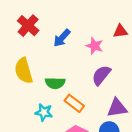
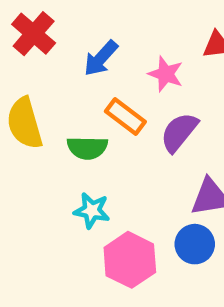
orange rectangle: (74, 103) -> (125, 116), moved
cyan star: (44, 112) -> (92, 211), moved

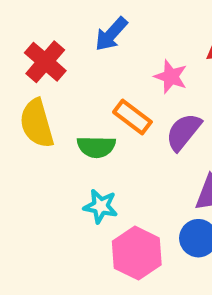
red cross: (34, 34) -> (45, 62), moved
blue arrow: (101, 58) -> (111, 34), moved

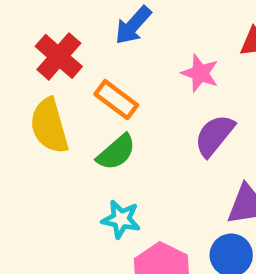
orange rectangle: (132, 117) -> (116, 100), moved
green semicircle: (96, 147) -> (116, 152), turned -42

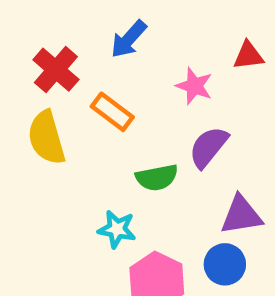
green semicircle: (116, 152) -> (157, 178), moved, turned 30

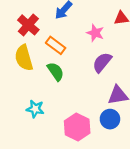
green semicircle: (157, 178) -> (56, 71), moved, turned -114
cyan star: (117, 229) -> (35, 109), moved

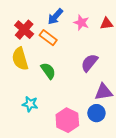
pink star: (95, 33) -> (81, 23), moved
orange rectangle: (56, 45) -> (48, 38), moved

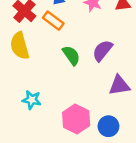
green semicircle: (48, 71) -> (71, 55), moved
blue circle: (96, 113) -> (108, 126), moved

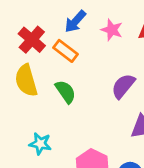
green semicircle: (71, 55) -> (66, 92), moved

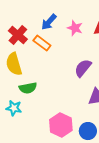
green semicircle: (66, 92) -> (28, 88), moved, turned 114
cyan star: (40, 144) -> (14, 108), moved

